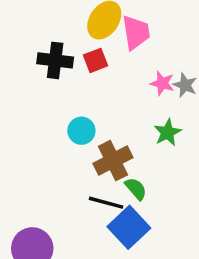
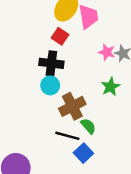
black cross: (55, 60) -> (51, 63), moved
red square: (95, 60) -> (60, 36), turned -35
blue square: (129, 227) -> (83, 153), size x0.7

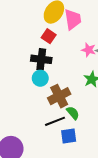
black line: (67, 136) -> (55, 121), turned -36
blue square: (83, 153) -> (69, 136), turned 35

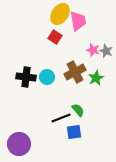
black cross: (41, 59) -> (26, 77), moved
brown cross: (59, 96) -> (75, 72), moved

